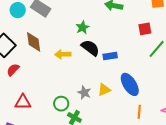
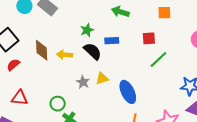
brown diamond: (34, 42) -> (42, 50), moved
blue rectangle: (110, 56) -> (112, 41), moved
yellow triangle: (104, 90) -> (102, 78), moved
gray star: (84, 93) -> (83, 82), moved

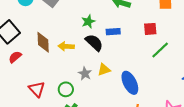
red triangle: (20, 98) -> (37, 89), moved, turned 42
green circle: (58, 104) -> (66, 89), moved

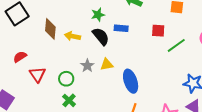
green line: (160, 50) -> (176, 45), moved
red semicircle: (15, 57) -> (20, 57), moved

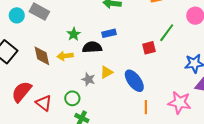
green star: (98, 15) -> (74, 34), moved
red square: (158, 31) -> (149, 48), moved
black semicircle: (101, 36) -> (92, 47), turned -36
red semicircle: (20, 57) -> (22, 92), size x1.6

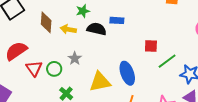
green line: (167, 33) -> (167, 61), moved
yellow triangle: (106, 72) -> (100, 82), moved, size x1.6
gray star: (88, 79) -> (75, 58), moved
green circle: (72, 98) -> (54, 69), moved

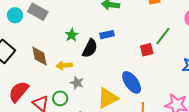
yellow arrow: (68, 29) -> (64, 65), moved
black semicircle: (97, 29) -> (90, 48), turned 120
green line: (167, 61) -> (163, 36), moved

